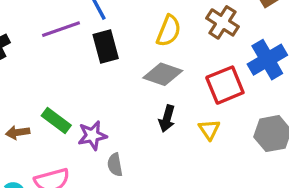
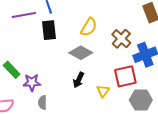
brown cross: (222, 22) -> (121, 39), moved
red square: (225, 85) -> (125, 76), moved

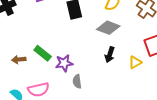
yellow triangle: (103, 91) -> (135, 62), turned 32

